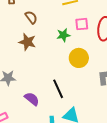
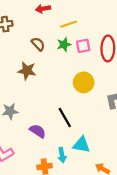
brown semicircle: (31, 17) -> (38, 44), moved
green star: (63, 35) -> (64, 44), moved

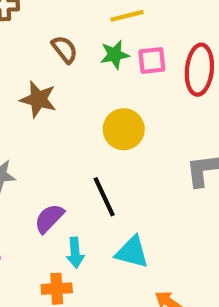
yellow circle: (84, 82) -> (124, 129), moved
purple semicircle: (38, 131) -> (49, 218), turned -84
cyan arrow: (62, 155) -> (75, 253), moved

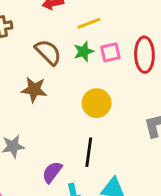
brown semicircle: (65, 49) -> (48, 52), size x1.4
black line: (104, 197) -> (89, 152), turned 40

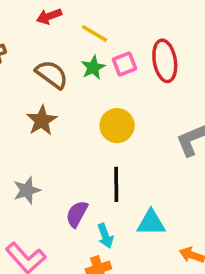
yellow line: (89, 23) -> (95, 34), turned 60
brown star: (34, 90) -> (42, 120), turned -30

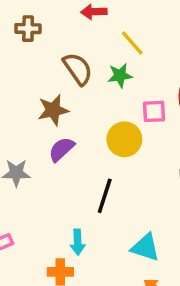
pink square: (124, 64) -> (154, 111), moved
purple semicircle: (77, 214) -> (61, 149), moved
cyan triangle: (151, 223) -> (145, 247), moved

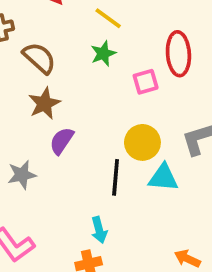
brown semicircle: (78, 69) -> (39, 58), moved
yellow circle: (124, 139) -> (142, 142), moved
cyan triangle: (145, 247) -> (163, 178), moved

